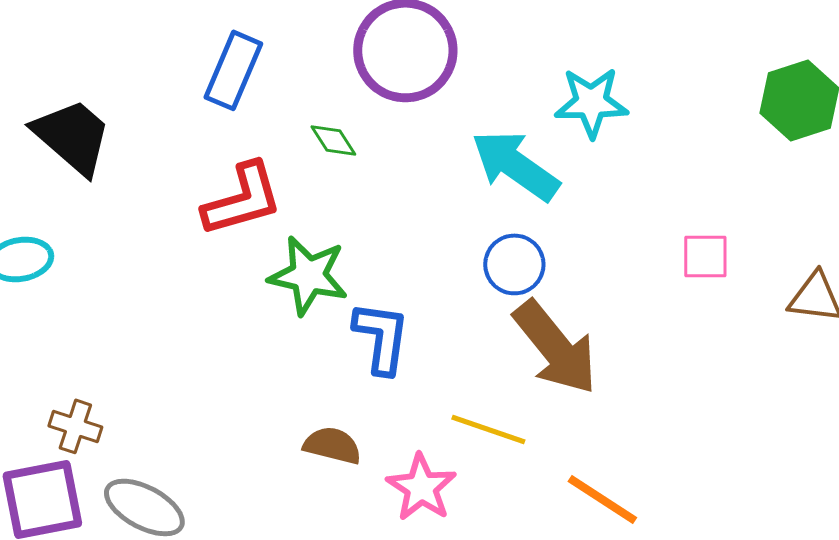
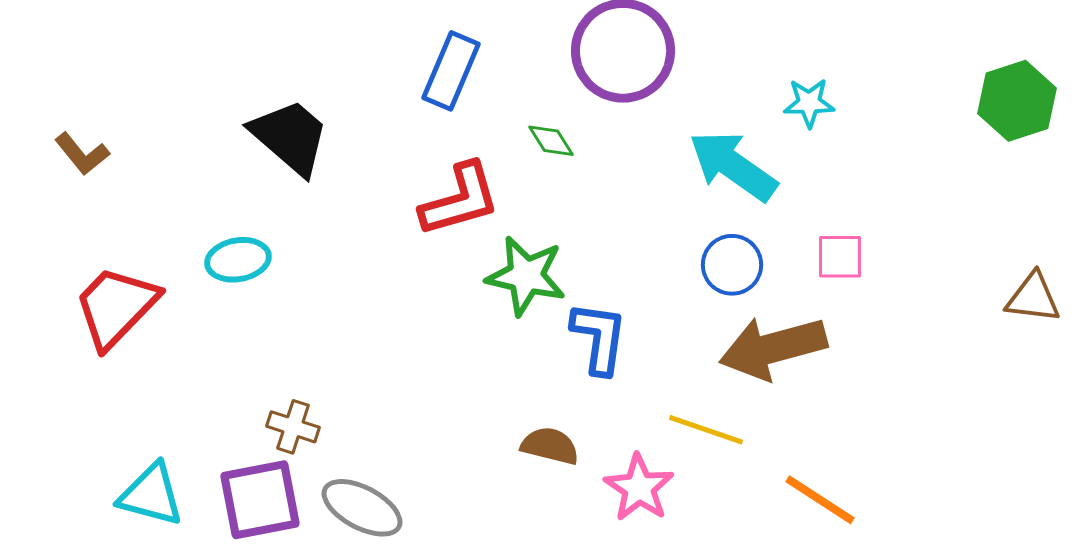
cyan star: (591, 102) -> (809, 103), size x0.7
pink square: (705, 256) -> (840, 257), moved
brown arrow: (555, 347) -> (773, 348), turned 114

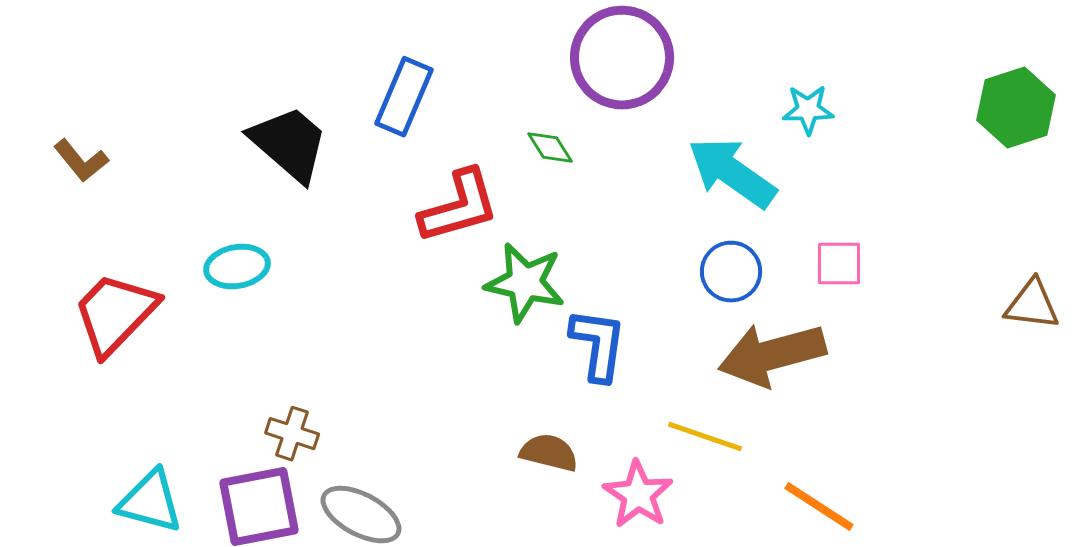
blue rectangle: (451, 71) -> (404, 97), moved

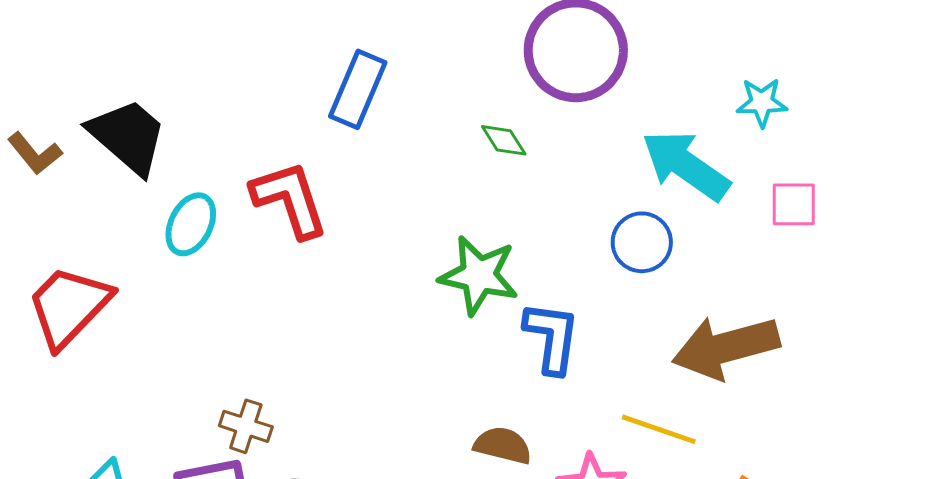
black trapezoid: (289, 144) -> (128, 136), moved
red L-shape: (459, 207) -> (290, 199), moved, turned -92
pink square: (839, 264) -> (794, 204), moved
cyan ellipse: (237, 267) -> (191, 224), moved, turned -54
blue circle: (731, 272) -> (642, 242), moved

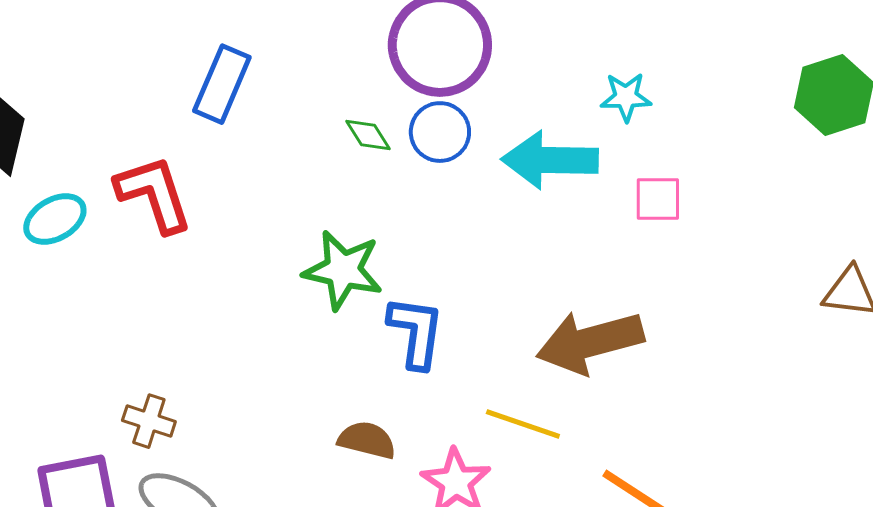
cyan arrow: (686, 165) -> (550, 160), turned -34
cyan ellipse: (191, 224) -> (55, 219), turned 34
blue circle: (642, 242) -> (440, 132), moved
brown cross: (246, 426) -> (149, 421), moved

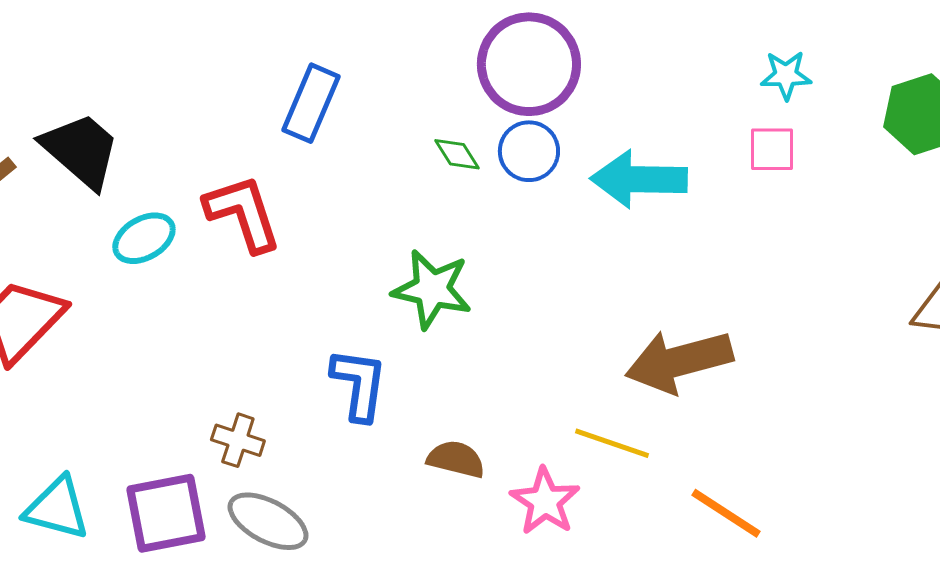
cyan star: (626, 97) -> (786, 75), moved
pink square: (658, 199) -> (772, 149), moved
blue L-shape: (416, 332) -> (359, 384), moved

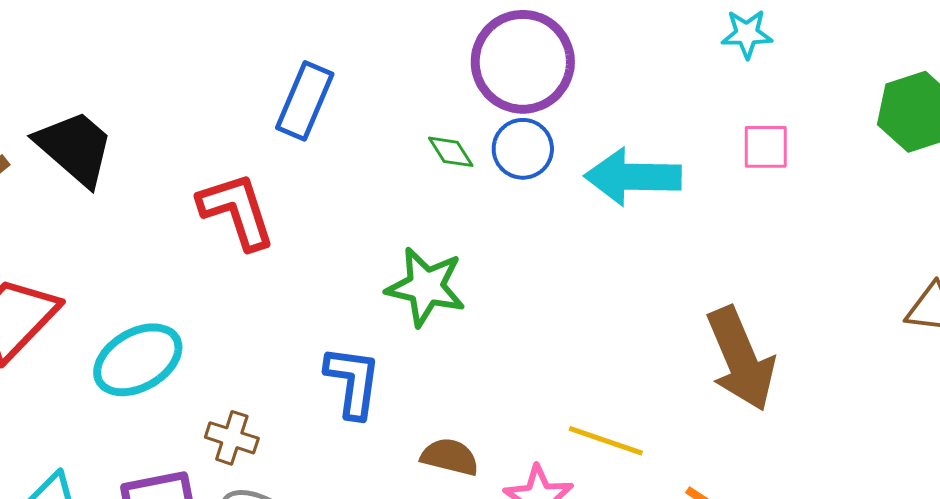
cyan star: (786, 75) -> (747, 34), moved
cyan ellipse: (144, 238) -> (138, 360), moved, size x1.4
brown arrow: (679, 361) -> (741, 359), moved, turned -98

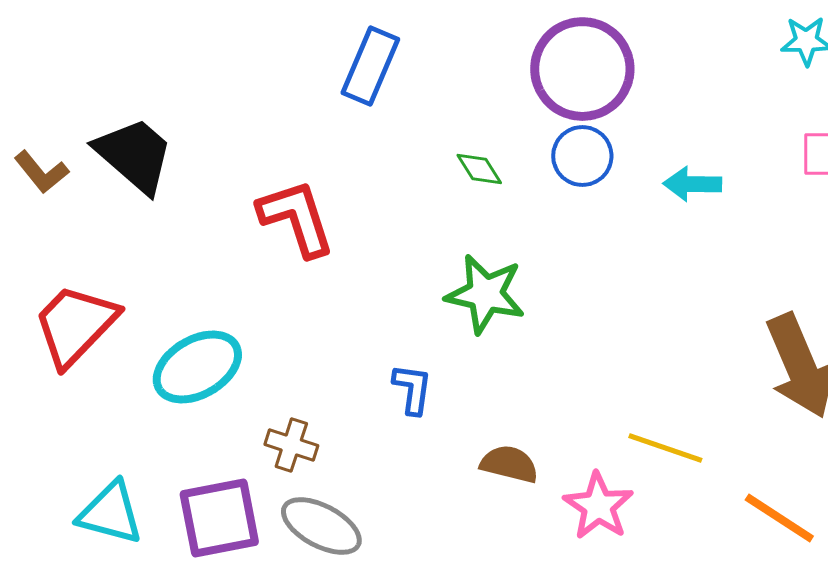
blue rectangle: (305, 101) -> (370, 66), moved
green diamond: (451, 152) -> (479, 169), moved
cyan arrow: (633, 177) -> (692, 184), size x0.6
blue L-shape: (353, 382) -> (412, 389), size x0.7

